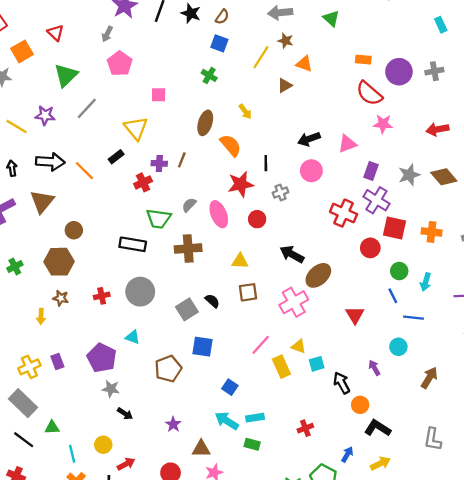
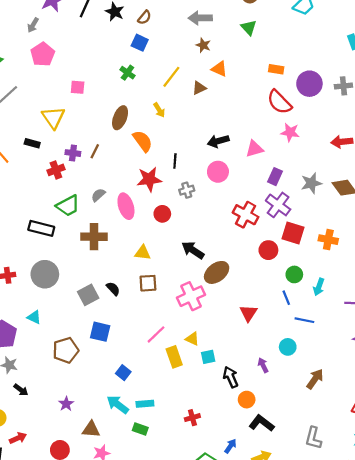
yellow line: (261, 57) -> (171, 77), moved
black rectangle: (116, 157) -> (32, 143), turned 48
green trapezoid: (158, 219) -> (68, 206), turned -40

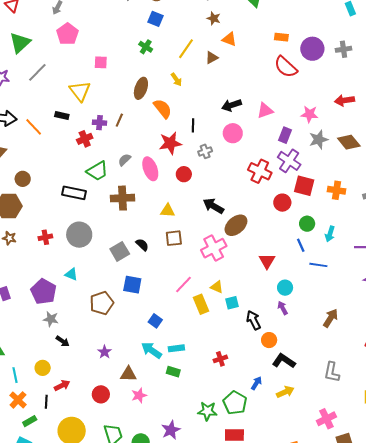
pink star: (290, 132) -> (309, 114), moved
cyan circle: (288, 347) -> (285, 288), moved

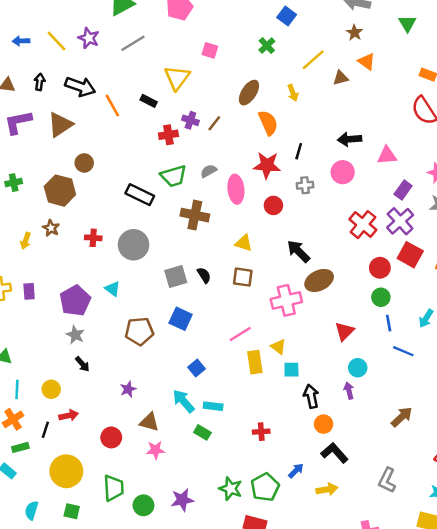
green circle: (307, 224) -> (381, 297), moved

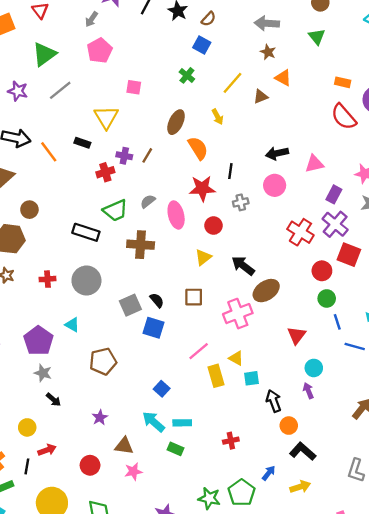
yellow triangle: (244, 243) -> (203, 257), moved, turned -48
blue square: (181, 319) -> (154, 328), moved

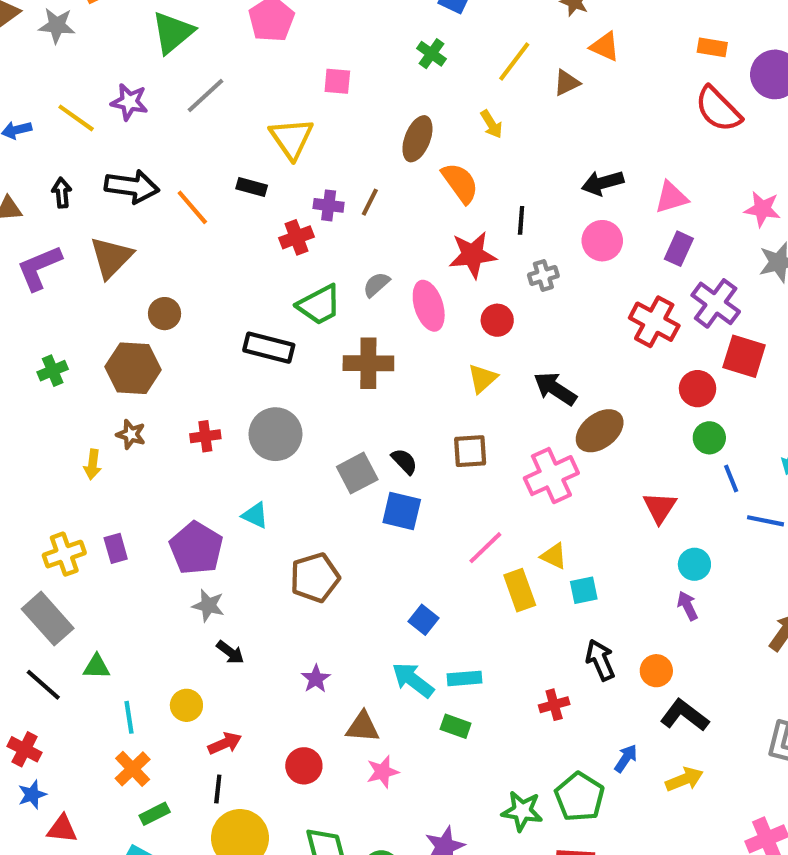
purple rectangle: (334, 194) -> (679, 249), moved
black arrow: (274, 401) -> (600, 660), moved
black line: (27, 466) -> (218, 789), moved

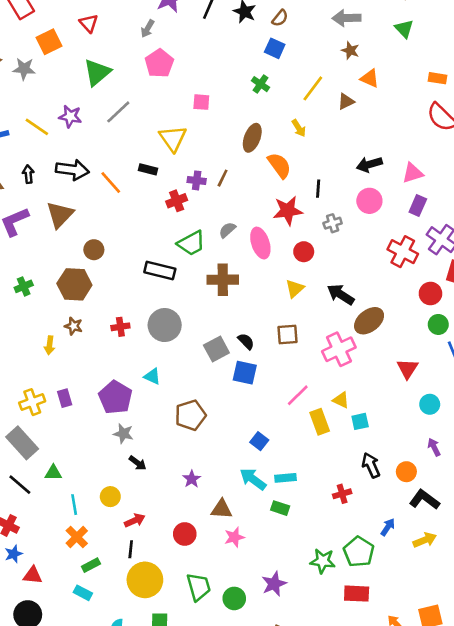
purple arrow: (687, 606) -> (434, 447), moved

